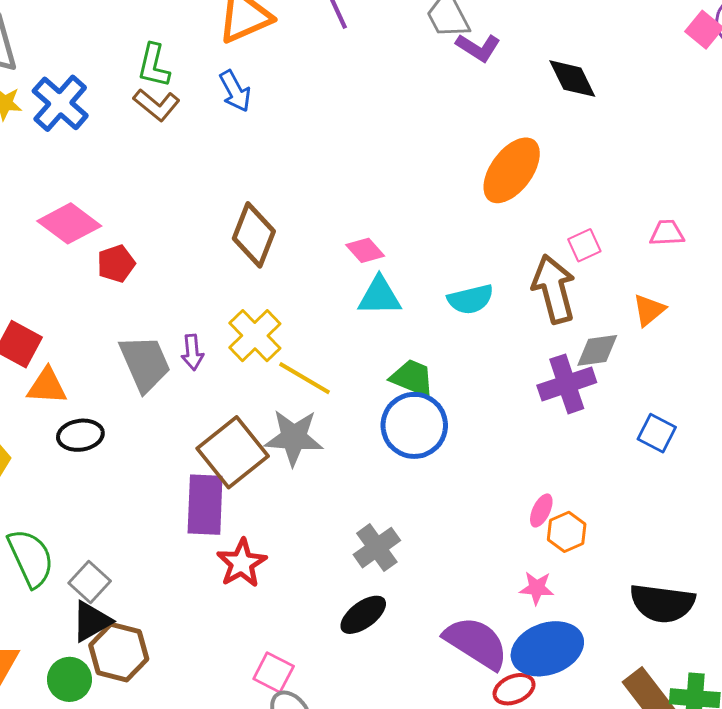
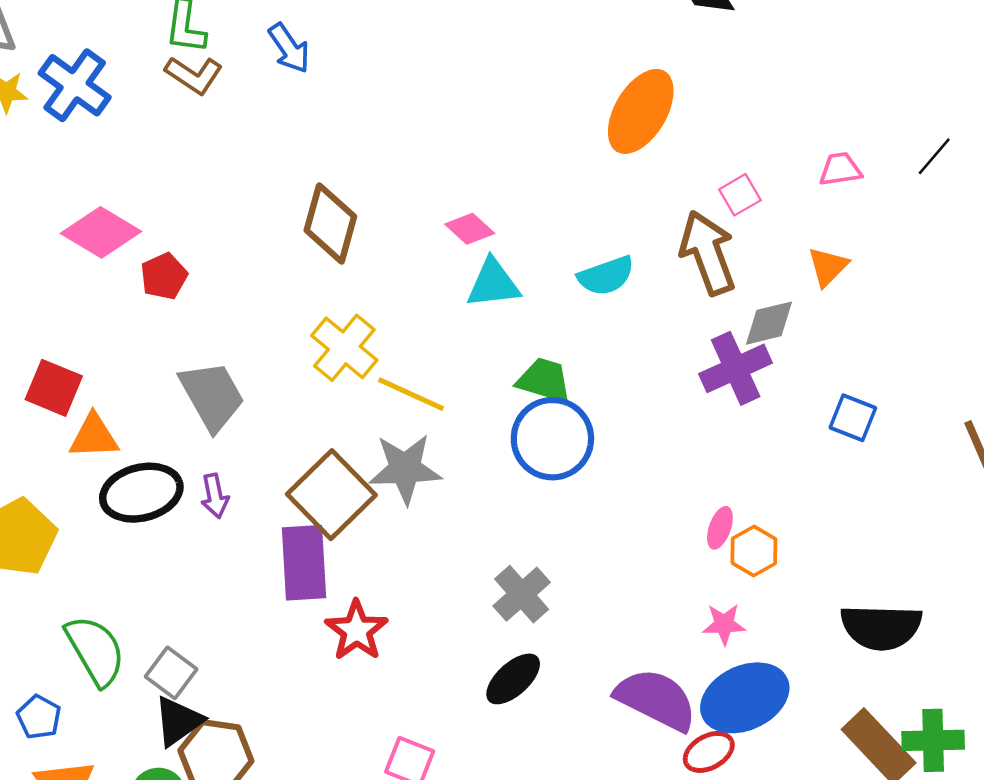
purple arrow: (192, 352) -> (215, 496), moved
black ellipse: (80, 435) -> (141, 493), size x1.4

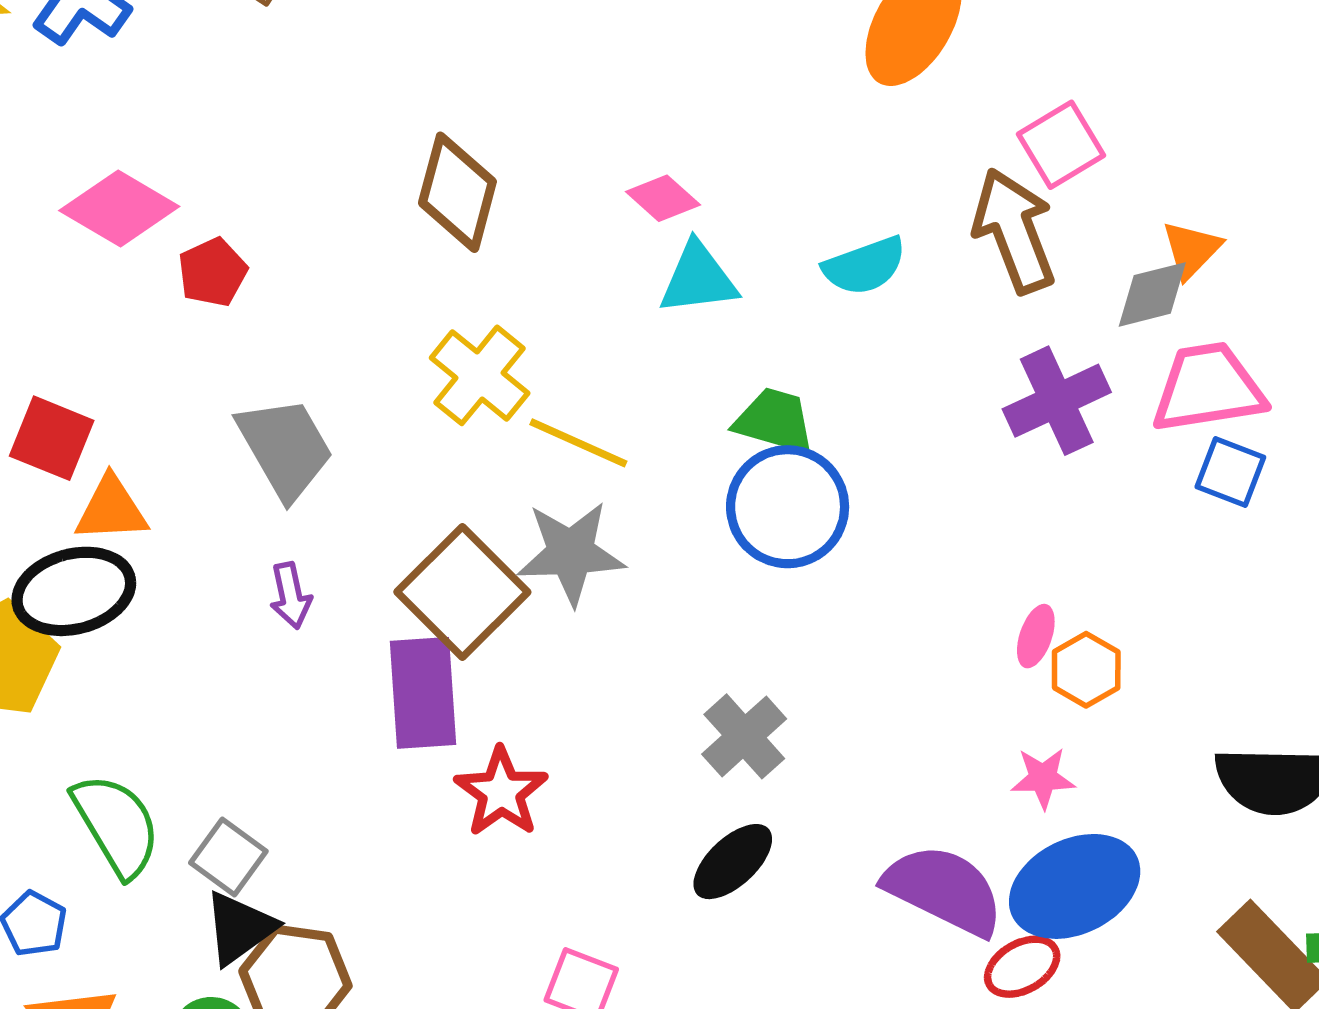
pink trapezoid: (840, 169) -> (1208, 388), moved, size x1.8
pink square: (740, 195) -> (1061, 145), size x1.4
gray diamond: (769, 323) -> (1152, 294), moved
black ellipse: (141, 493) -> (74, 591), moved

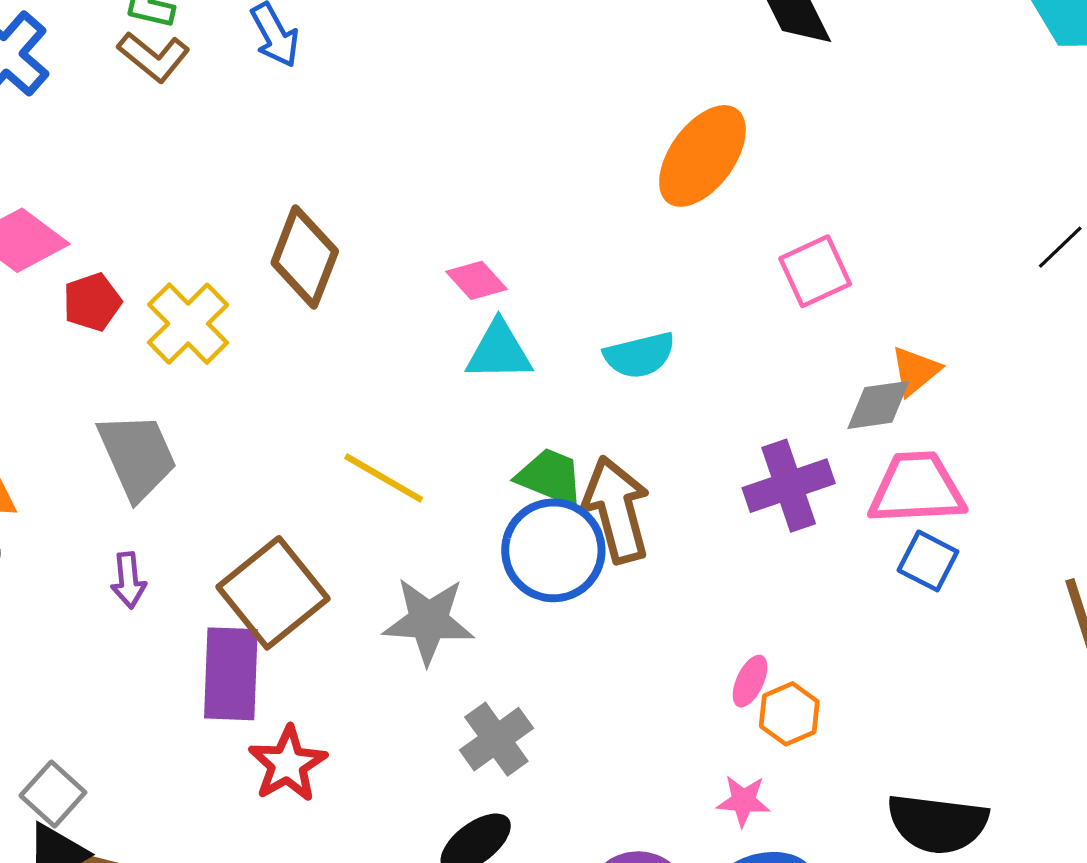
brown arrow: (1014, 231) -> (616, 510), moved
yellow cross: (480, 375) -> (188, 324), moved
gray star: (571, 553) -> (428, 621), moved

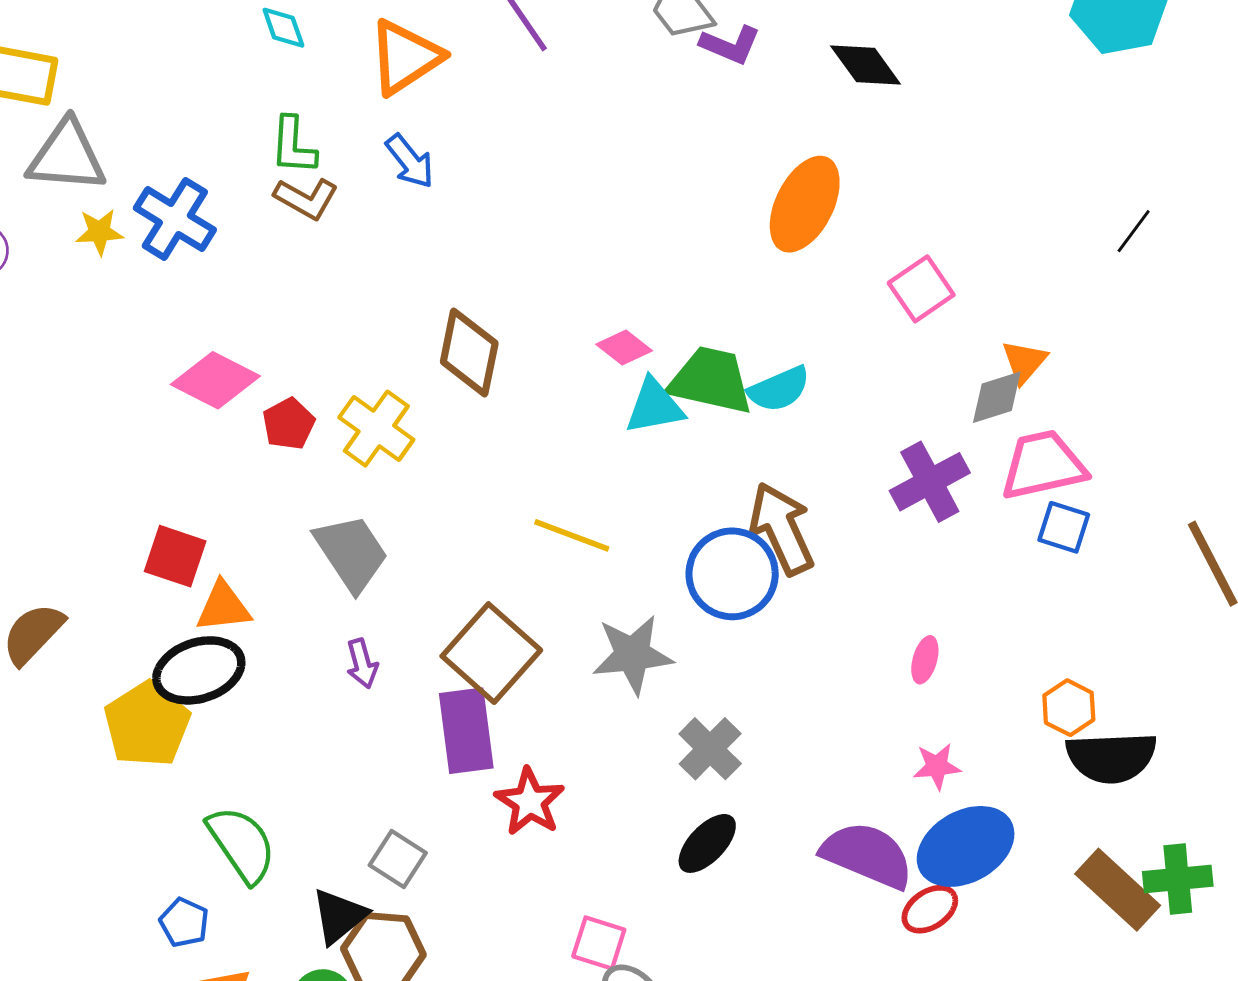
green trapezoid: (550, 477) -> (711, 380), moved, size x1.4
orange hexagon: (789, 714) -> (1069, 708), moved
gray square: (53, 794) -> (398, 859), moved

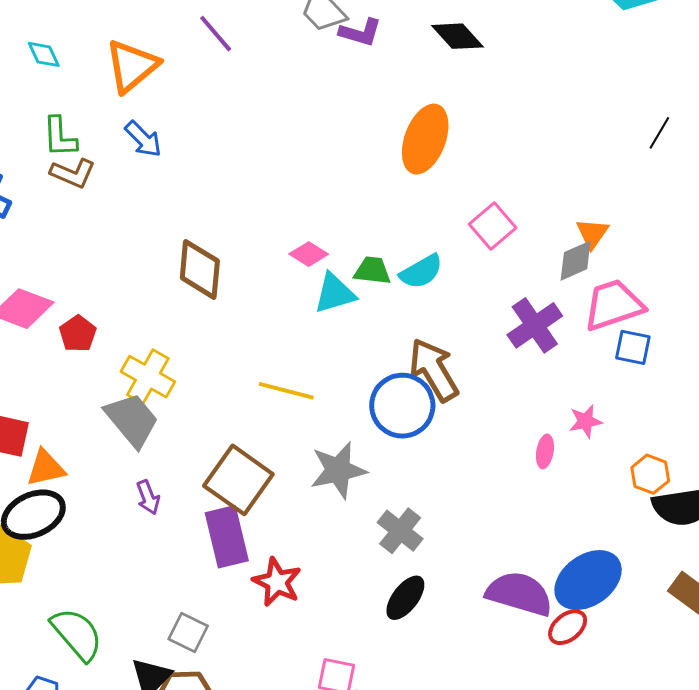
pink square: (921, 289) -> (493, 226), moved
green trapezoid: (711, 380) -> (372, 271), size x0.6
yellow cross: (376, 429) -> (148, 377), moved
pink star: (937, 766) -> (585, 421), moved

